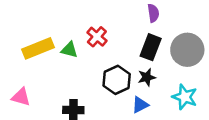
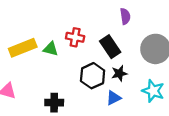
red cross: (97, 37) -> (75, 37), turned -30
black rectangle: (151, 47) -> (110, 47), moved, turned -55

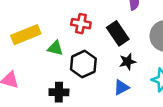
green triangle: (51, 49) -> (55, 48), moved
black hexagon: (93, 76) -> (83, 64), moved

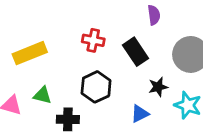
green triangle: (55, 48) -> (42, 95), moved
black star: (128, 62) -> (158, 87), moved

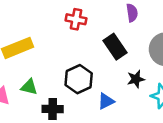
red cross: (93, 40) -> (76, 19), moved
blue triangle: (140, 114) -> (106, 101), moved

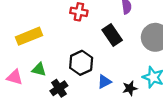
black star: (136, 79) -> (130, 88), moved
black cross: (53, 109) -> (59, 88), turned -35

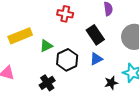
green triangle: (39, 69) -> (46, 46), moved, turned -40
blue triangle: (104, 82) -> (96, 59), moved

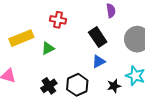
red cross: (65, 14) -> (58, 20), moved
black hexagon: (67, 60) -> (77, 85), moved

